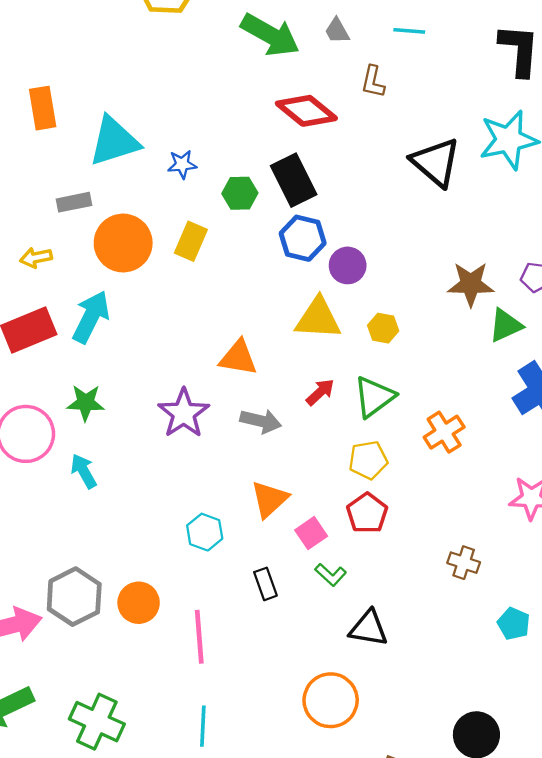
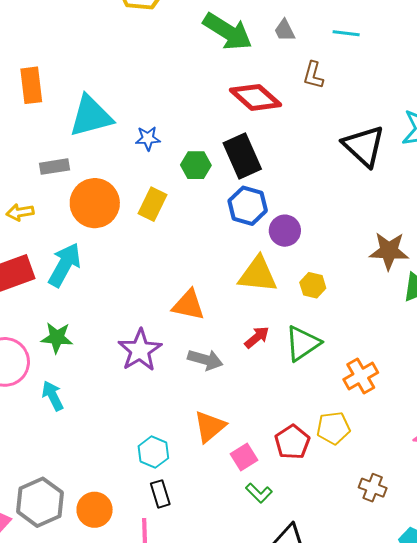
yellow pentagon: (368, 460) -> (333, 428), moved
black rectangle: (265, 584) -> (160, 494), moved

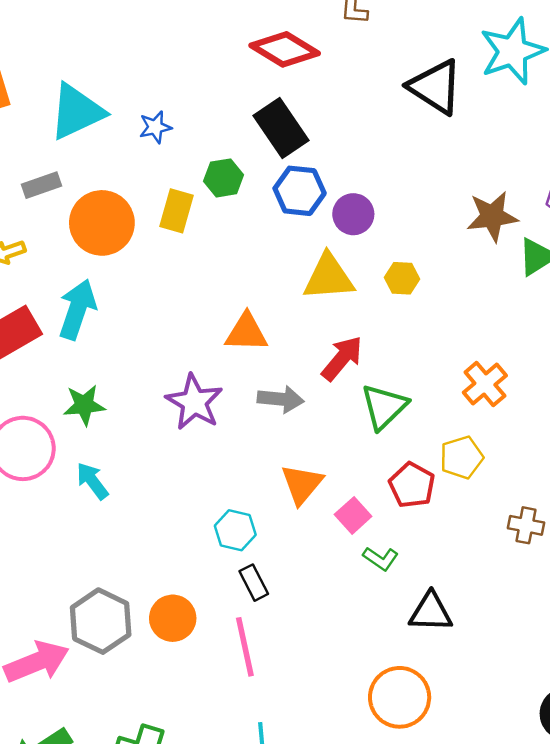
green hexagon: (196, 165) -> (224, 178), moved
red arrow: (257, 337) -> (342, 358), size x1.4
green triangle: (303, 343) -> (384, 407), moved

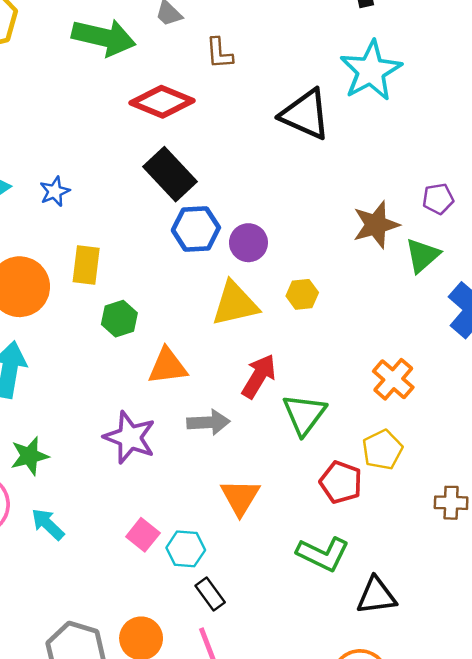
green hexagon: (224, 178) -> (119, 319), moved
pink square: (353, 515) -> (143, 535), moved
green L-shape: (381, 559) -> (323, 554), size x1.6

